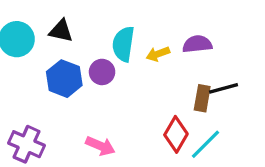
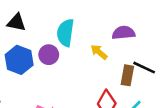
yellow arrow: (158, 54) -> (99, 52), moved, turned 60
black line: (224, 88) -> (144, 68), turned 40

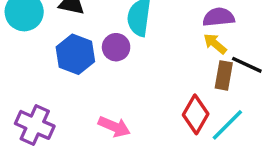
yellow arrow: (99, 52) -> (215, 44), moved

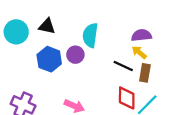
black line: (247, 65) -> (123, 66), moved
red diamond: (196, 114) -> (127, 98), turned -30

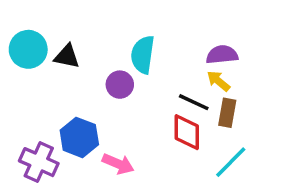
black triangle: (47, 26) -> (67, 56), moved
blue hexagon: (49, 59) -> (79, 137), moved
red diamond: (127, 98) -> (187, 132), moved

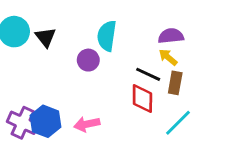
black triangle: (67, 56) -> (46, 37), turned 40
blue hexagon: (79, 137) -> (46, 121), moved
pink arrow: (118, 164) -> (87, 124), turned 145

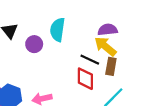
yellow arrow: (168, 57) -> (105, 46), size x1.5
purple circle: (88, 60) -> (34, 44), moved

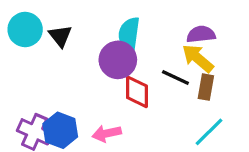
purple circle: (34, 44) -> (118, 60), moved, size x1.5
red diamond: (85, 79) -> (137, 92), moved

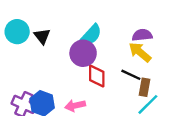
cyan semicircle: (129, 34) -> (91, 35), turned -145
black line: (175, 77) -> (131, 75), moved
brown rectangle: (206, 87) -> (144, 87), moved

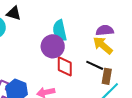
cyan semicircle: (91, 35) -> (60, 30), turned 125
black triangle: (42, 36) -> (14, 13), moved, turned -35

